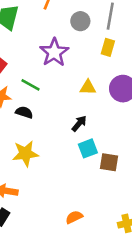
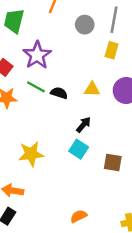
purple star: (54, 52) -> (37, 55), moved
black semicircle: (24, 112) -> (59, 93), moved
cyan square: (88, 148) -> (79, 149), moved, turned -36

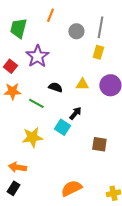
green line: (36, 87) -> (36, 103), moved
cyan square: (79, 149) -> (62, 127), moved
orange semicircle: (79, 216) -> (71, 188), size x1.5

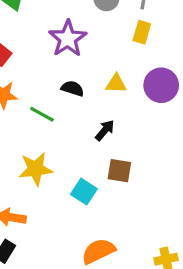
purple star: (37, 56) -> (68, 39), moved
cyan square: (62, 127) -> (84, 192), moved
brown square: (99, 144) -> (119, 171), moved

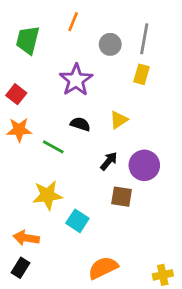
yellow triangle: (116, 84) -> (119, 120), turned -36
purple circle: (161, 85) -> (144, 165), moved
cyan square: (84, 192) -> (77, 221), moved

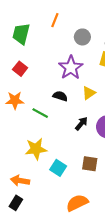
purple star: (76, 80) -> (71, 68), moved
red square: (16, 94) -> (20, 69), moved
brown square: (122, 197) -> (90, 164), moved

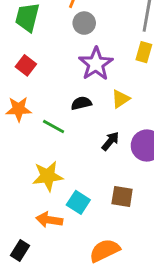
gray circle: (82, 37) -> (84, 23), moved
black semicircle: (60, 96) -> (81, 103), turned -32
orange arrow: (20, 181) -> (49, 220), moved

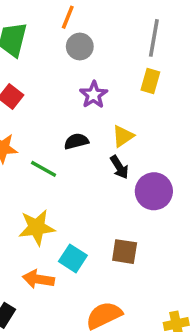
purple star: (96, 64) -> (94, 95), size x0.7
black arrow: (110, 141) -> (119, 167), moved, turned 108

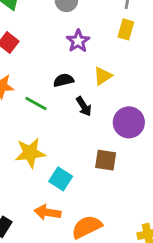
black arrow: (119, 167) -> (84, 106), moved
brown square: (125, 252) -> (106, 160), moved
orange arrow: (38, 279) -> (48, 212), moved

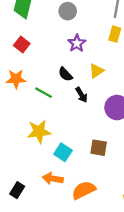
black semicircle: (64, 80) -> (65, 74), turned -119
brown square: (106, 160) -> (99, 148), moved

